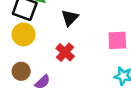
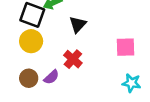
purple semicircle: (42, 82) -> (51, 77), moved

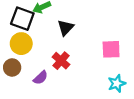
brown circle: (29, 78) -> (12, 67), moved
cyan star: (131, 83) -> (117, 83), turned -30

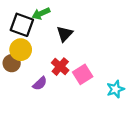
pink square: (111, 49) -> (83, 74), moved, turned -30
brown circle: (12, 67) -> (12, 63), moved

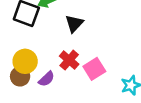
yellow circle: (21, 50) -> (25, 61), moved
brown circle: (12, 63) -> (20, 76), moved

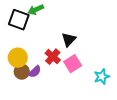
black triangle: (74, 24) -> (69, 40), moved
brown circle: (20, 76) -> (22, 72), moved

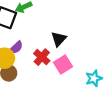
purple semicircle: (35, 72) -> (16, 48), moved

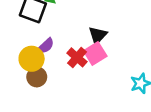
pink square: (63, 65) -> (95, 54), moved

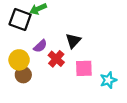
purple semicircle: (46, 46) -> (40, 46), moved
pink square: (95, 54) -> (84, 68), moved, turned 30

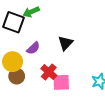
red cross: (56, 59) -> (49, 72), moved
pink square: (84, 68) -> (61, 82), moved

